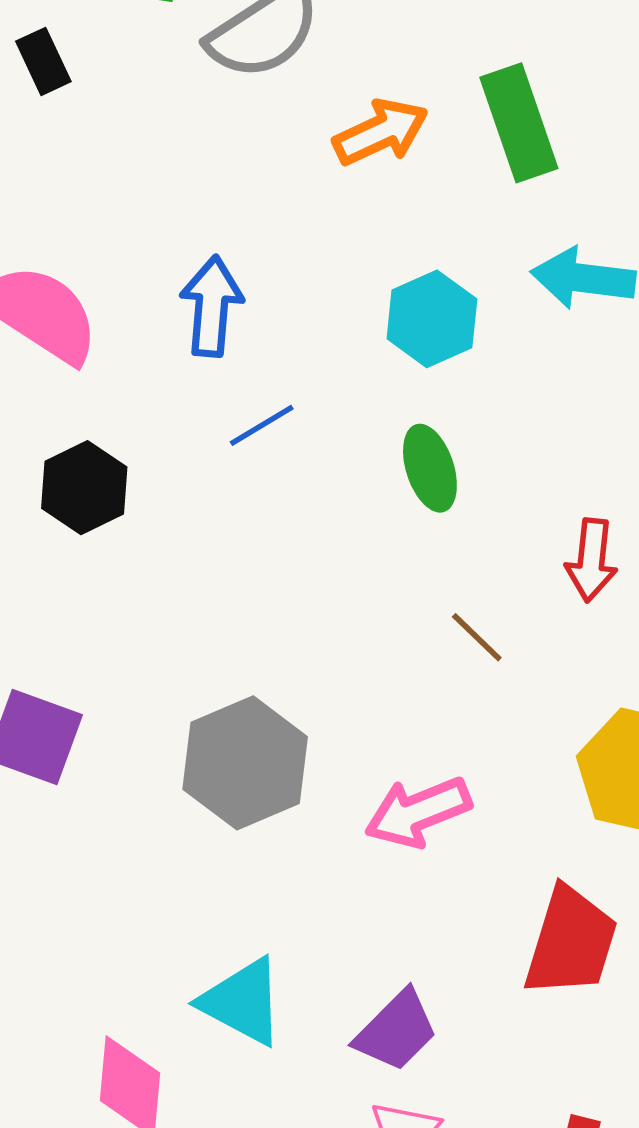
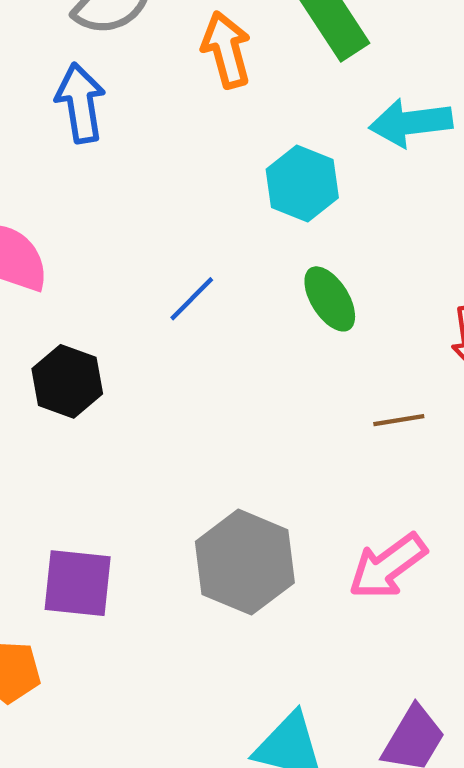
orange arrow: (381, 132) -> (226, 50), turned -66
blue arrow: (212, 306) -> (81, 103), moved
brown line: (477, 637) -> (399, 420), turned -39

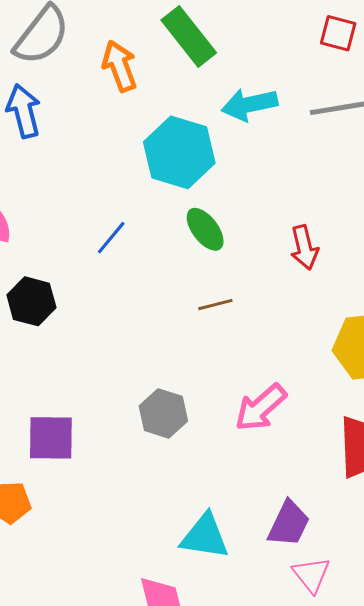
cyan hexagon: (302, 184) -> (179, 152), size x1.4
brown line: (399, 420) -> (215, 305), moved
gray hexagon: (245, 562) -> (163, 413), size x0.7

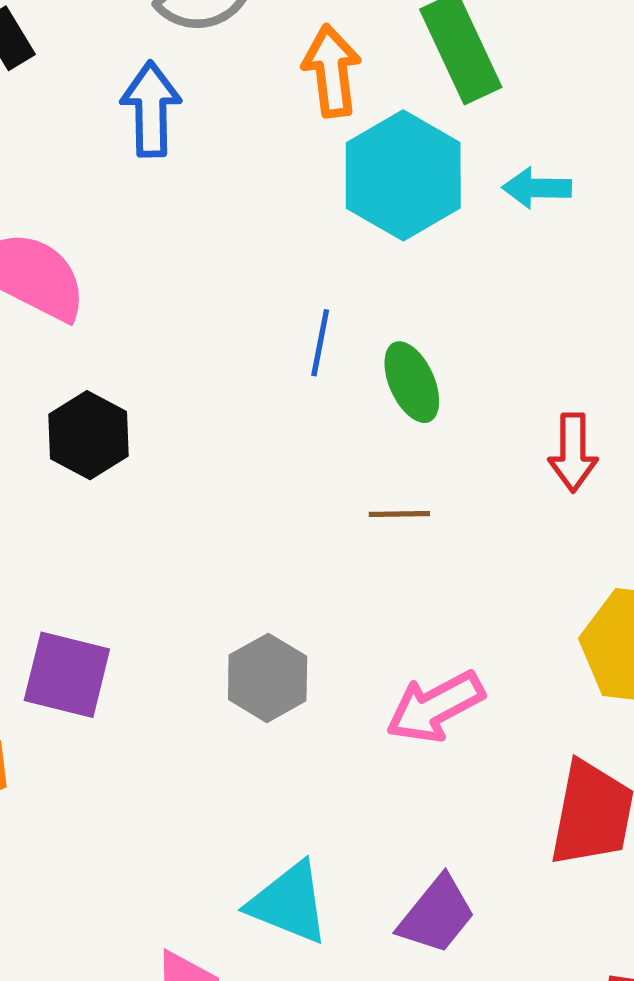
cyan arrow: (250, 104) -> (537, 188), size x0.7
cyan hexagon: (179, 152) -> (403, 175), moved
blue line: (111, 238) -> (320, 343), moved, turned -42

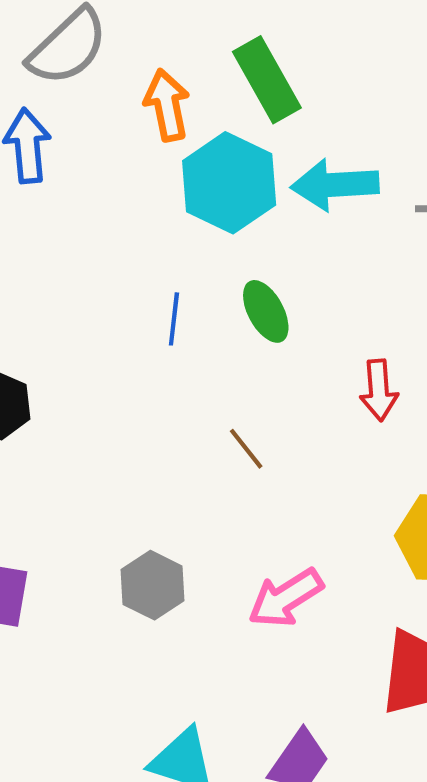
cyan arrow: (537, 188) -> (335, 185), size x1.6
green ellipse: (412, 382) -> (266, 311), moved
brown line: (399, 514) -> (246, 449), turned 57

